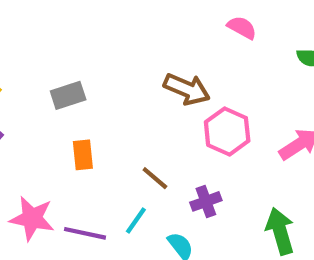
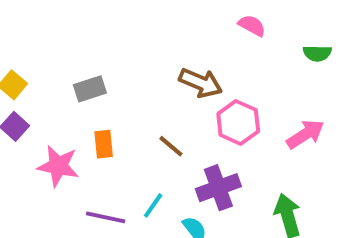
brown line: (155, 178) -> (171, 146), moved
purple cross: (206, 201) -> (218, 188), size x1.5
pink star: (32, 218) -> (58, 166), moved

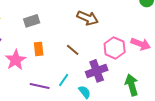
pink hexagon: (238, 122) -> (115, 48), moved
pink arrow: (305, 134) -> (141, 44), turned 54
pink star: (58, 166) -> (16, 60), turned 30

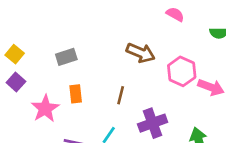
pink hexagon: (115, 48) -> (182, 71), moved
brown line: (73, 50) -> (121, 95), turned 64

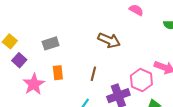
pink hexagon: (182, 71) -> (141, 80), moved
purple square: (16, 82) -> (19, 60), moved

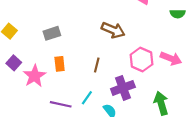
purple square: (19, 60) -> (14, 63), moved
pink hexagon: (141, 80) -> (141, 60), moved

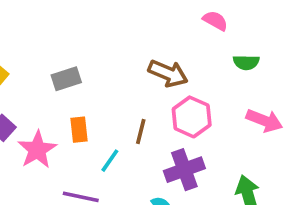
green semicircle: (178, 14) -> (246, 62), moved
pink hexagon: (141, 60) -> (192, 117), moved
cyan line: (87, 98) -> (110, 161), moved

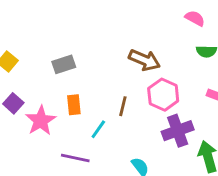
pink semicircle: (215, 21) -> (195, 18), moved
purple cross: (184, 170) -> (178, 131), moved

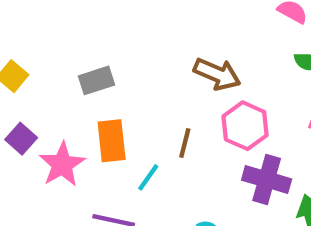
orange rectangle: (74, 105) -> (112, 141), size x1.4
purple cross: (178, 131) -> (267, 180), turned 36

